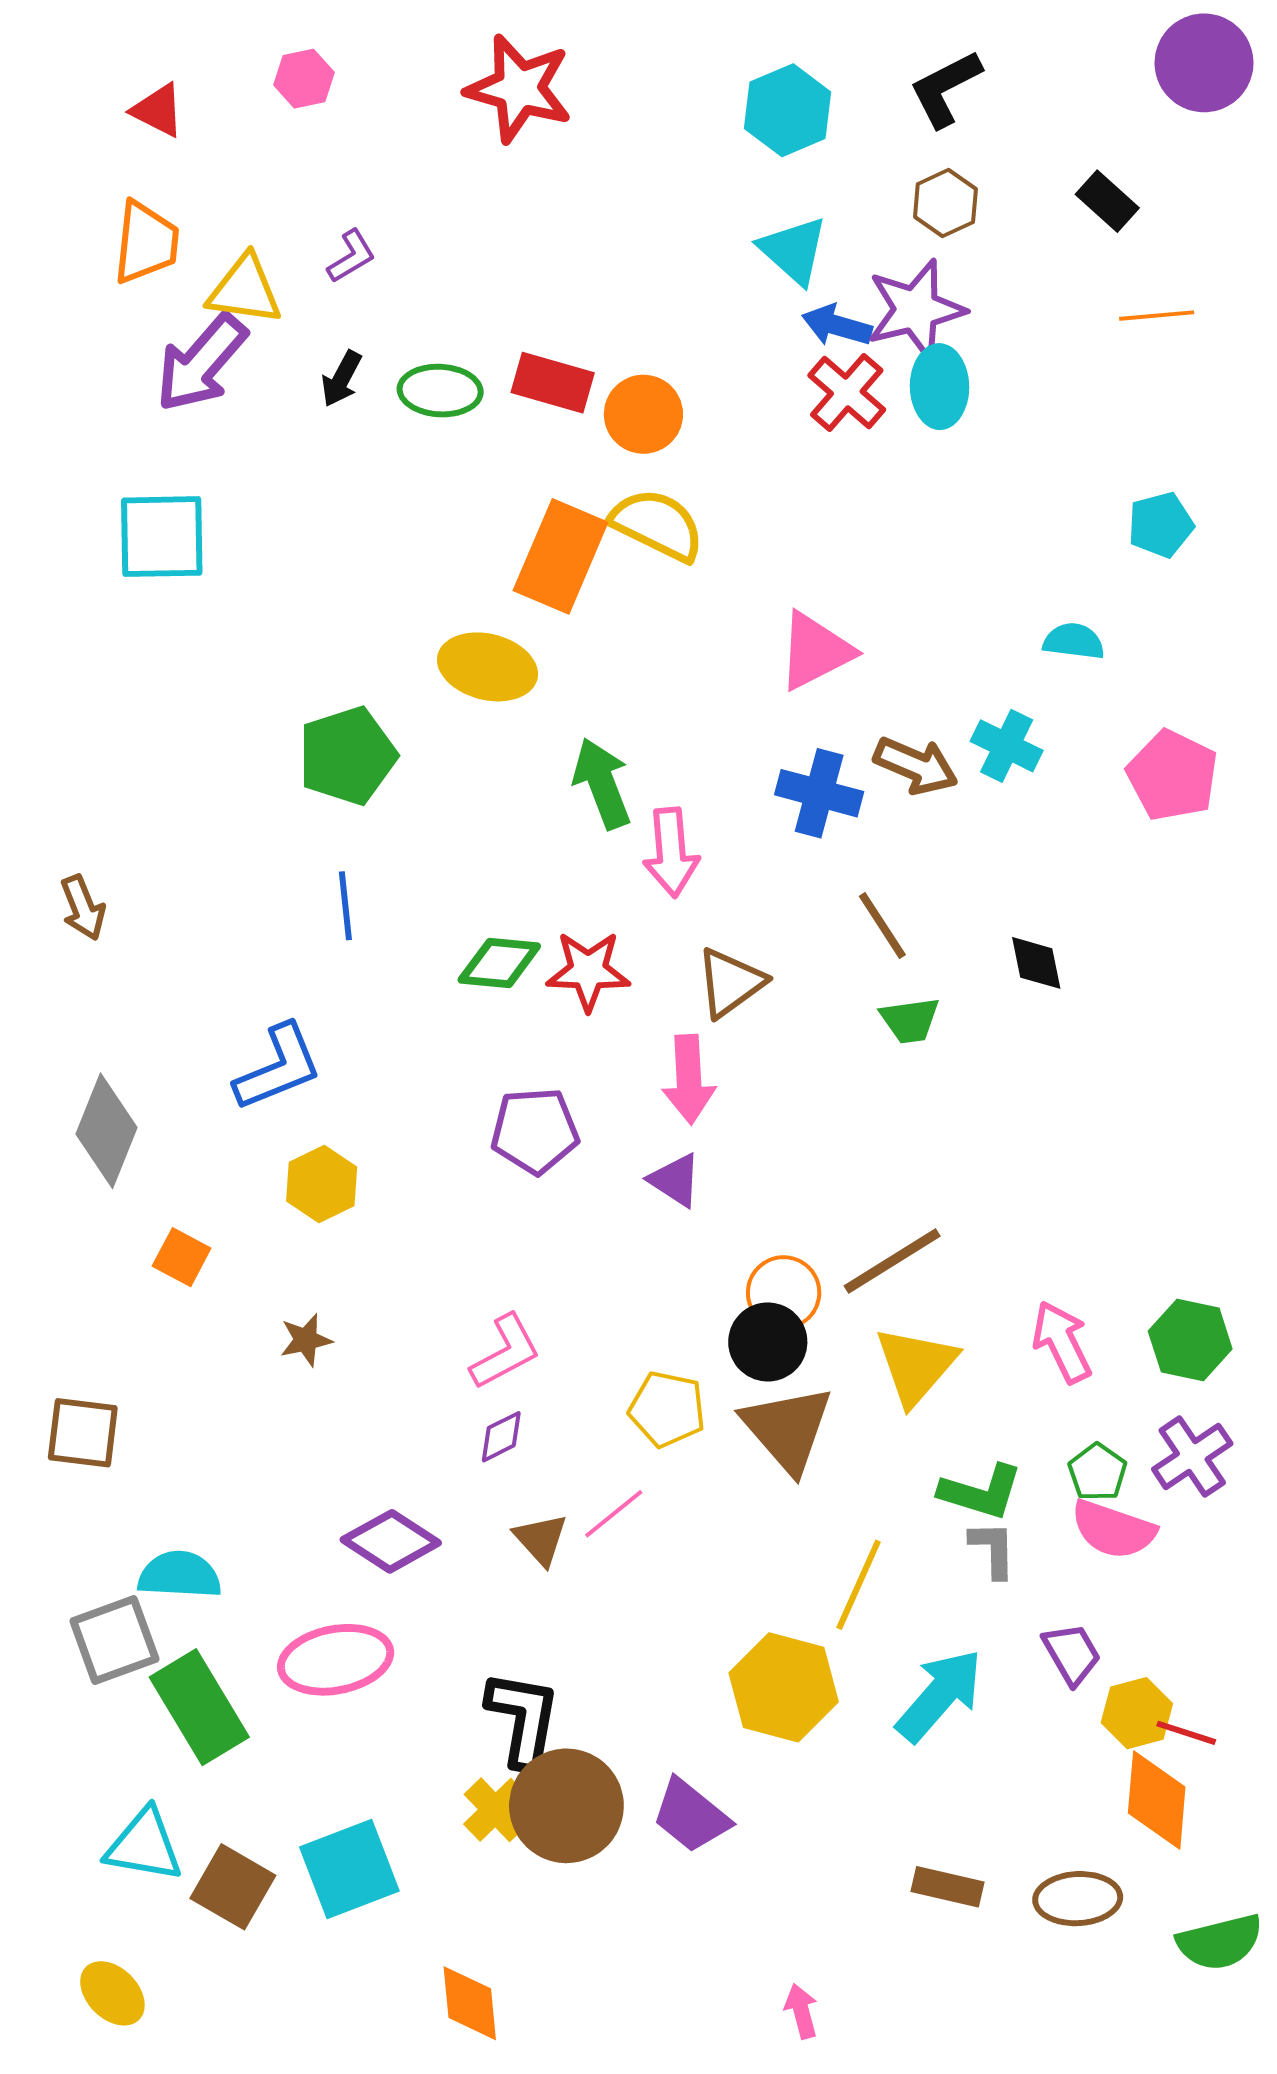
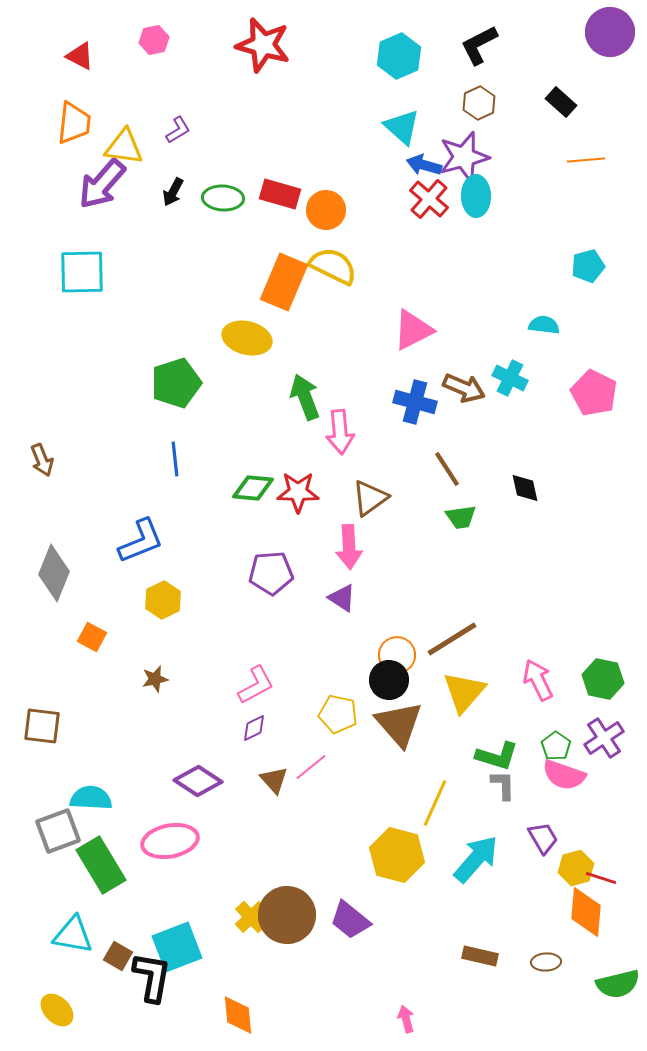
black L-shape: (523, 1719) -> (152, 977), moved
brown square: (233, 1887) -> (118, 956), size x0.7
brown ellipse: (1078, 1899) -> (546, 962), size x0.7

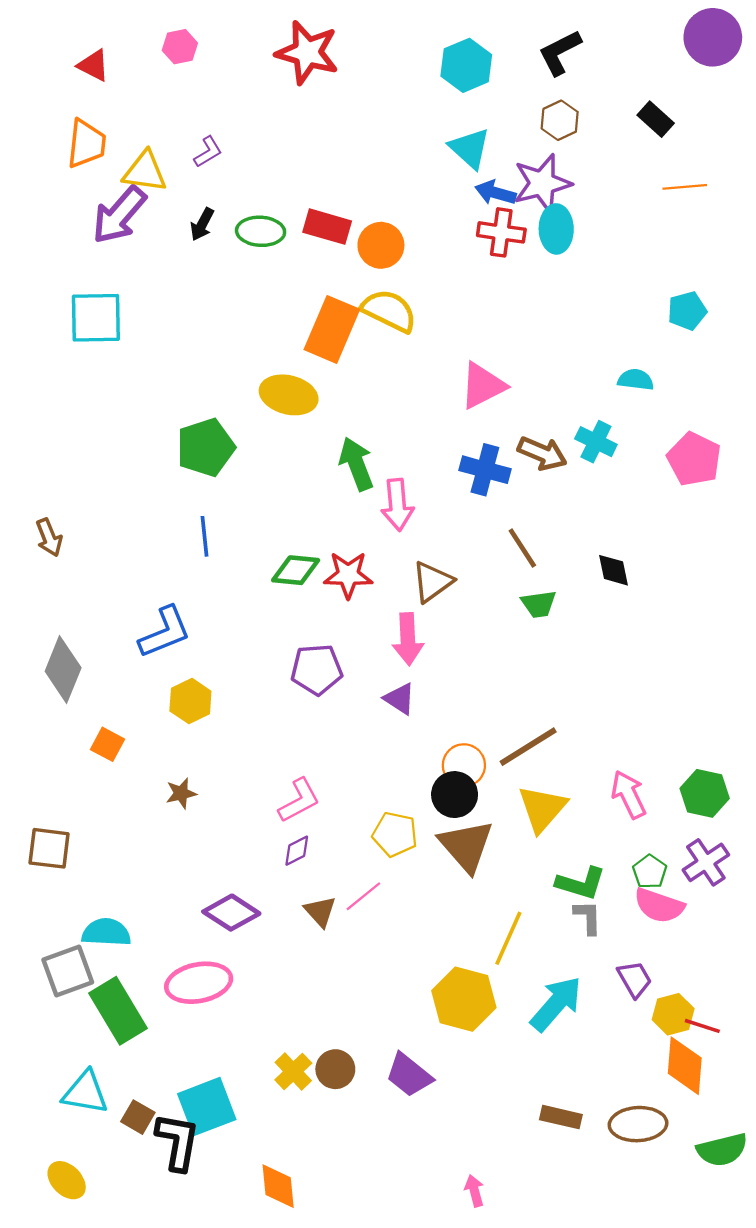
red cross: (429, 199) -> (501, 232), turned -33
brown circle: (287, 915) -> (335, 1069), size x0.6
brown ellipse: (546, 962) -> (638, 1124), size x1.6

